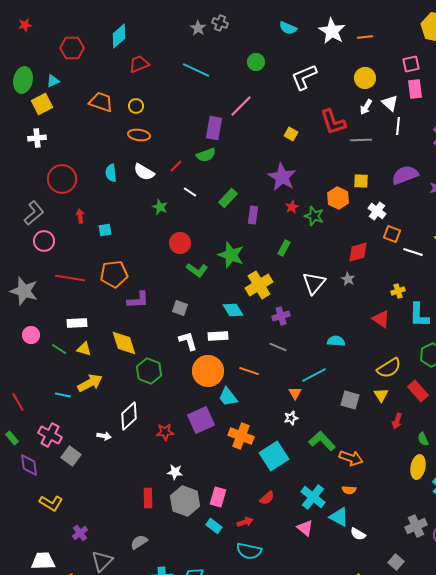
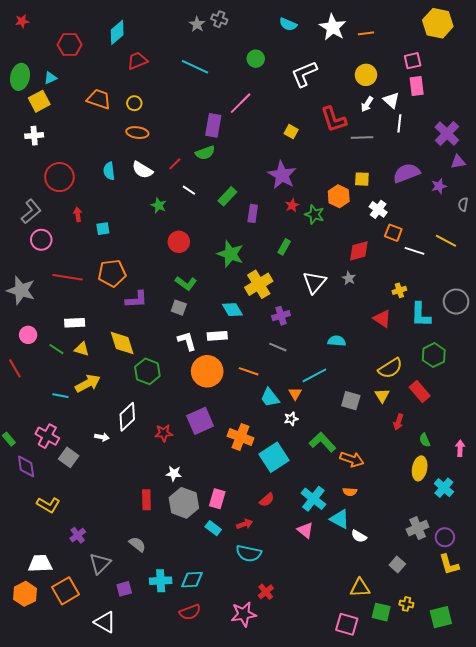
green L-shape: (197, 270) -> (186, 283), moved
cyan trapezoid: (228, 397) -> (270, 398), moved
red line: (18, 402) -> (15, 368), moved
gray semicircle: (139, 542) -> (137, 544), turned 72

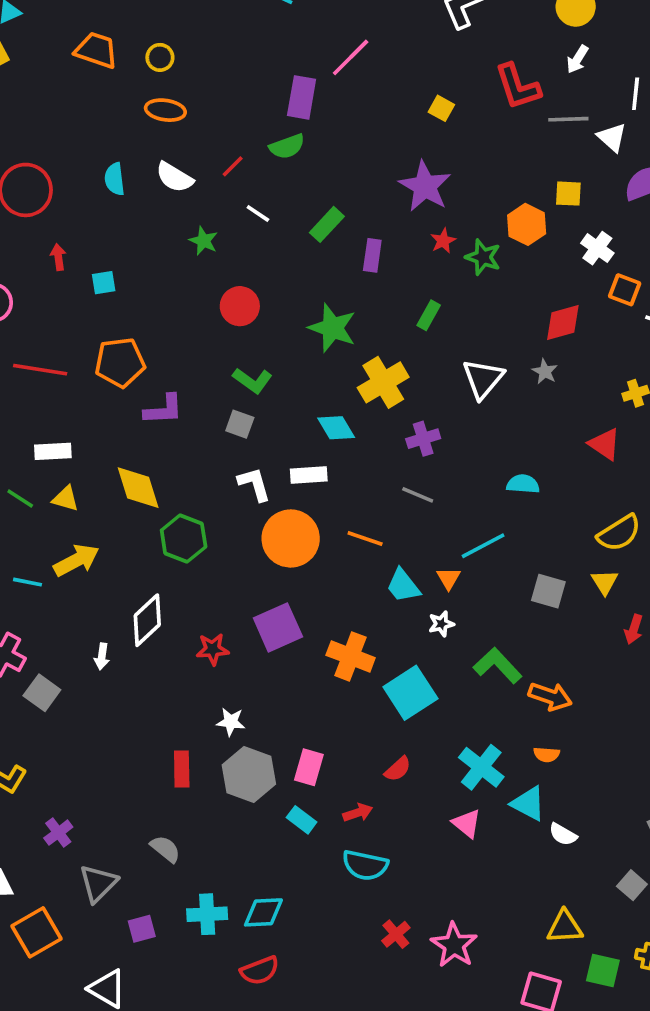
white triangle: (391, 100) -> (612, 137), moved
white arrow: (102, 437) -> (102, 656), turned 88
pink star: (244, 614) -> (454, 945), moved, turned -30

